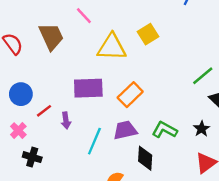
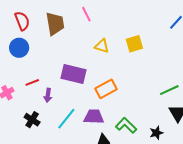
yellow triangle: (112, 47) -> (102, 46), size x0.6
blue circle: (21, 94) -> (19, 48), moved
black cross: (32, 157) -> (32, 120), moved

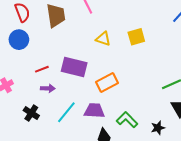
red line: (32, 82) -> (42, 69), moved
purple arrow: (48, 95) -> (48, 88), turned -96

